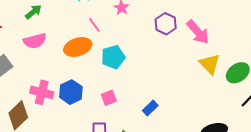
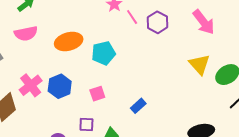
pink line: (94, 25) -> (132, 17), moved
pink arrow: (198, 32) -> (204, 22), moved
pink cross: (42, 92) -> (31, 85), turned 35

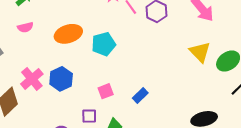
pink semicircle: (26, 33) -> (25, 27), size x0.7
pink square: (97, 94) -> (106, 91), moved

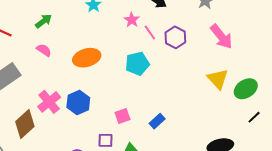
pink semicircle: (25, 27) -> (44, 50), turned -133
cyan pentagon: (104, 44) -> (137, 64), moved

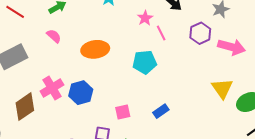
purple hexagon: (175, 37) -> (200, 33), moved
pink arrow: (221, 37) -> (232, 47), turned -44
blue rectangle: (157, 121) -> (161, 111), moved

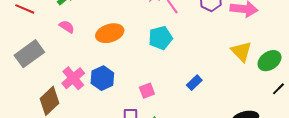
blue rectangle: (161, 111) -> (194, 83), moved

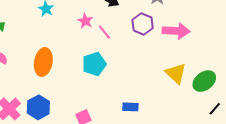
orange ellipse: (110, 33) -> (43, 62), turned -60
blue rectangle: (194, 83) -> (130, 107), turned 49

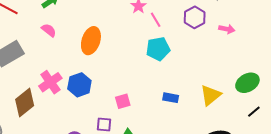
pink arrow: (176, 31) -> (227, 29), size x0.6
cyan pentagon: (94, 64) -> (158, 49), moved
yellow triangle: (176, 73) -> (211, 95), moved, turned 30

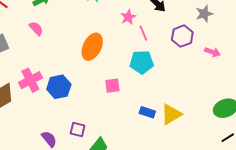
orange ellipse: (91, 41) -> (92, 47), moved
yellow triangle: (211, 95) -> (171, 114), moved
pink square: (123, 101) -> (112, 86), moved

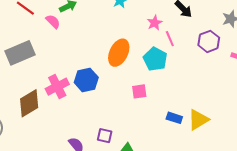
pink semicircle: (36, 28) -> (53, 22), moved
cyan pentagon: (142, 62) -> (155, 59), moved, turned 30
blue hexagon: (59, 87) -> (86, 80), moved

